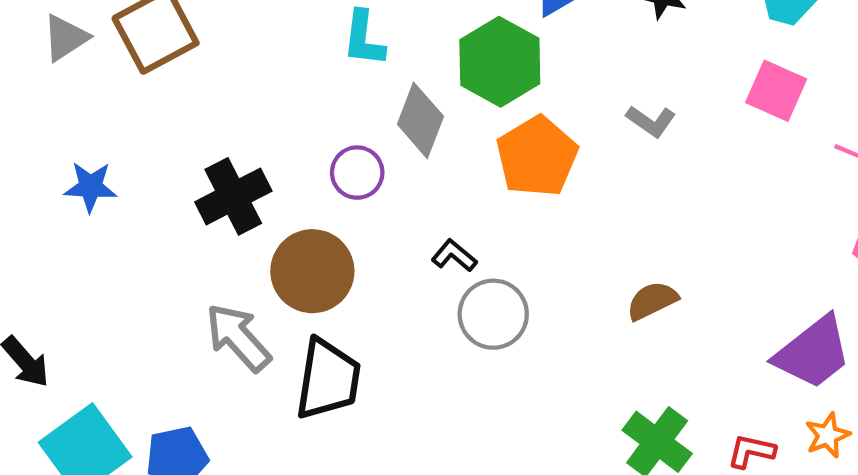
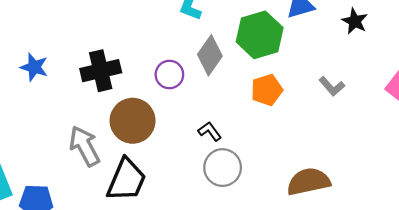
orange pentagon: (537, 157) -> (267, 90), size x0.7
blue star: (90, 187) -> (34, 67), moved
brown semicircle: (652, 301) -> (309, 182), size x1.5

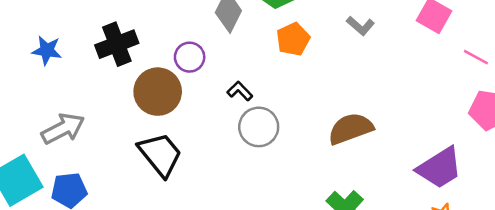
purple circle: (169, 74) -> (190, 57), moved
gray arrow: (85, 146) -> (63, 129), moved, turned 99
black trapezoid: (126, 180) -> (160, 154), turned -54

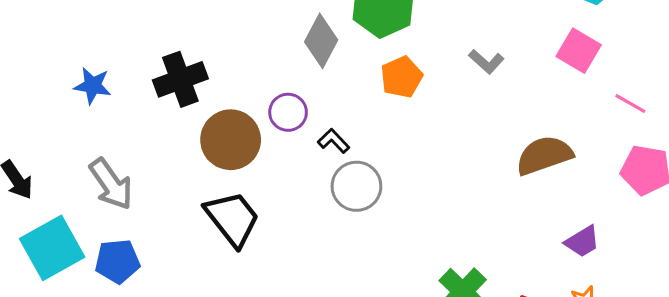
purple circle: (190, 57) -> (288, 112), moved
gray arrow: (63, 129) -> (111, 184), turned 81
brown semicircle: (351, 129) -> (544, 155), moved
purple trapezoid: (440, 168) -> (582, 242), size x0.6

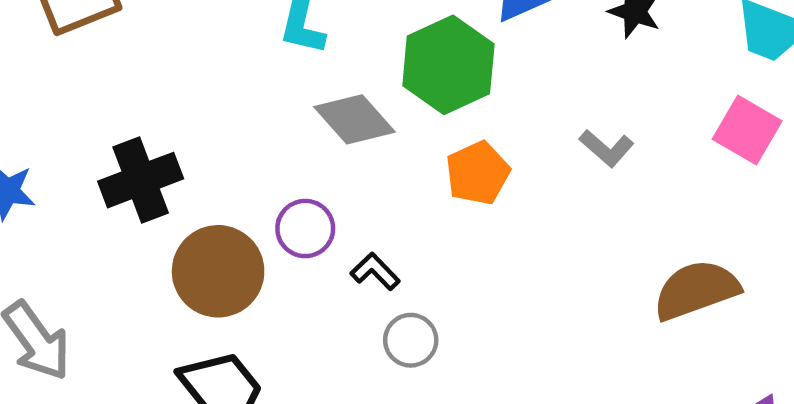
gray diamond: (321, 41) -> (354, 119), turned -69
gray circle: (356, 186) -> (411, 340), size x0.7

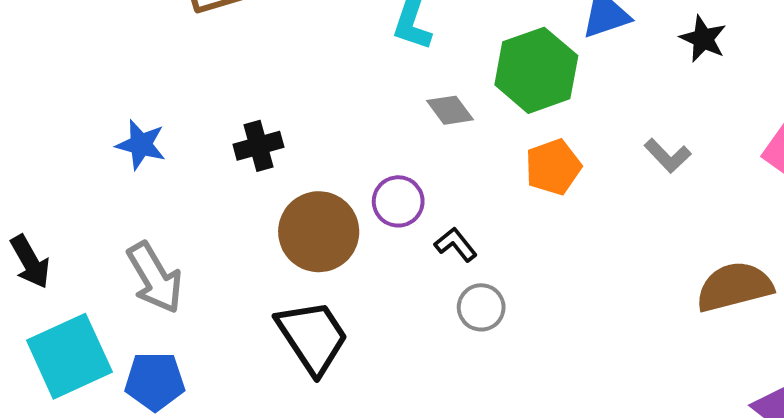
gray diamond: (354, 119) -> (450, 110), size x0.7
black cross: (141, 180) -> (258, 146), size x0.7

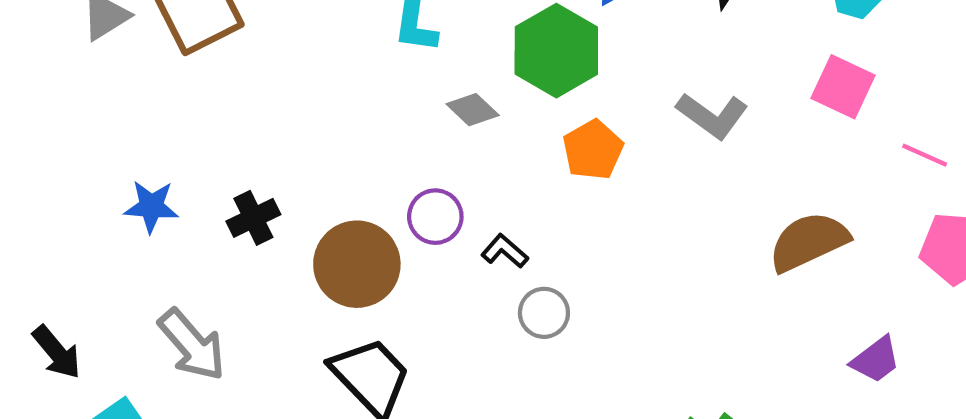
black cross: (258, 146) -> (253, 218), moved
gray L-shape: (668, 156) -> (712, 116), size x1.4

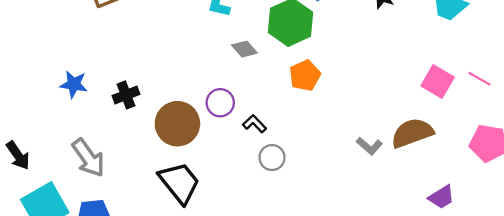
pink square: (843, 87) -> (438, 82), moved
gray L-shape: (712, 116) -> (369, 146), moved, size x0.7
pink line: (925, 155) -> (479, 79), moved

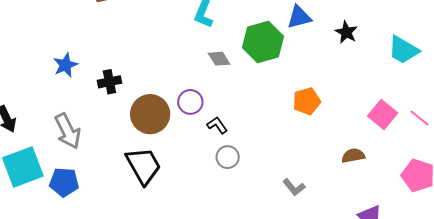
orange pentagon: (305, 75) -> (307, 101), moved
blue star: (74, 84) -> (65, 65), turned 30
brown semicircle: (412, 133) -> (353, 156), size x0.6
gray L-shape: (369, 146) -> (294, 187), moved

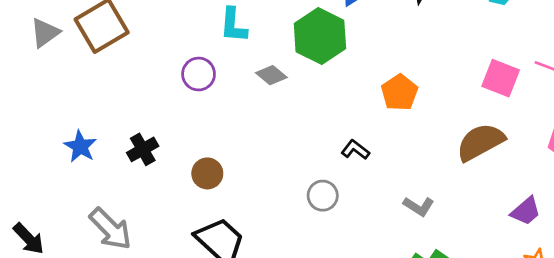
purple circle: (190, 102) -> (199, 74), moved
brown circle: (150, 114) -> (207, 173), size x0.6
black L-shape: (217, 125) -> (355, 150), moved
brown semicircle: (353, 156) -> (480, 142), size x1.6

